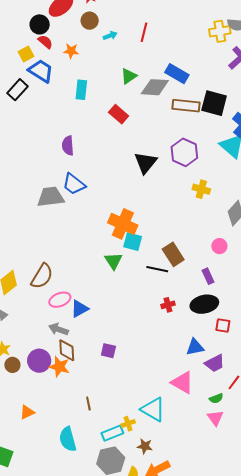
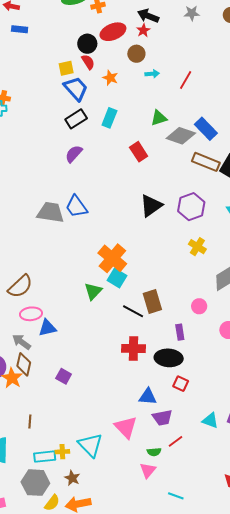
black rectangle: (17, 90) -> (76, 119), moved
purple semicircle: (68, 146) -> (74, 154), moved, turned 30
red cross: (168, 305) -> (133, 349), size x1.6

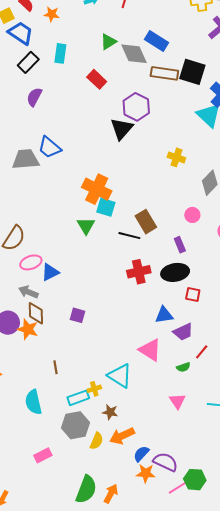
gray diamond: (181, 136) -> (134, 54), turned 60
purple hexagon: (191, 207) -> (136, 107), moved
pink triangle: (148, 470) -> (177, 401), moved

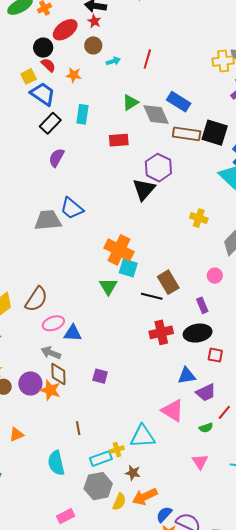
red rectangle: (97, 79) -> (119, 140), turned -48
blue triangle: (50, 272) -> (73, 333), turned 30
cyan triangle: (120, 376) -> (143, 436), turned -36

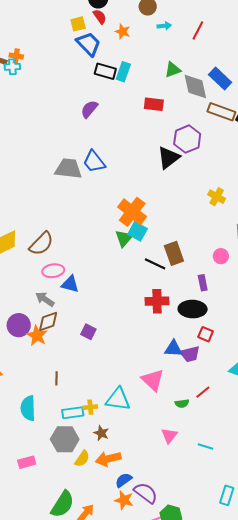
black rectangle: (50, 123) -> (105, 71), moved, turned 50
green triangle: (108, 286) -> (124, 238), moved
brown diamond: (58, 374) -> (48, 321), turned 60
purple trapezoid: (206, 392) -> (190, 354), moved

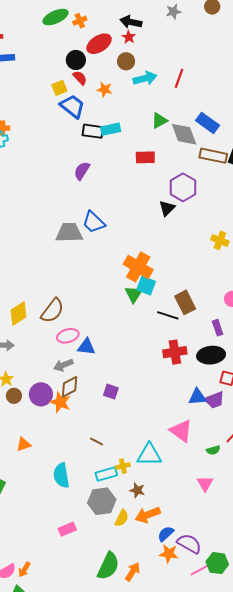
cyan arrow: (164, 26) -> (145, 78), size x1.6
cyan rectangle: (123, 72) -> (111, 129), turned 66
black triangle: (169, 158) -> (167, 208), size x0.7
gray arrow: (45, 299) -> (63, 365), turned -48
brown line: (57, 378) -> (97, 441), moved, turned -56

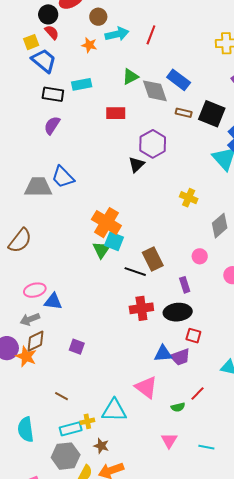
orange star: (105, 89) -> (89, 45), moved
black rectangle: (93, 131) -> (53, 94), moved
brown rectangle: (213, 156) -> (184, 113), size x0.6
brown semicircle: (52, 311) -> (20, 241), moved

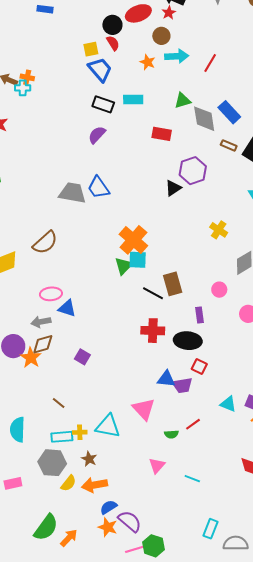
cyan square: (114, 241) -> (138, 260), turned -30

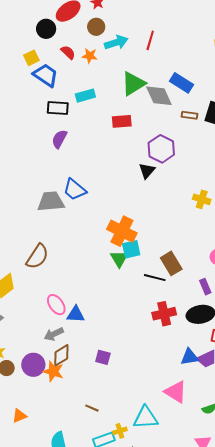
red semicircle: (113, 43) -> (68, 52), moved
green triangle: (183, 100) -> (133, 84), size x1.5
pink ellipse: (51, 294) -> (56, 305), turned 75

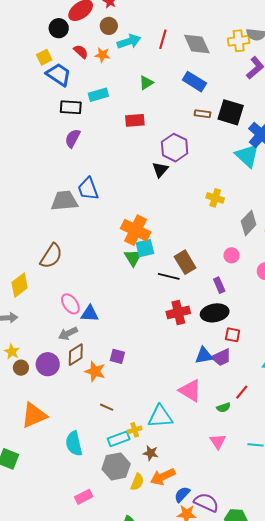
green triangle: (133, 84) -> (146, 83), size x0.6
gray diamond: (159, 96) -> (197, 44), moved
blue trapezoid: (75, 190) -> (88, 189), turned 30
orange star: (53, 371) -> (95, 371), moved
orange triangle: (19, 416) -> (34, 415), size x1.8

